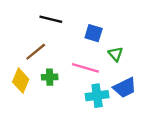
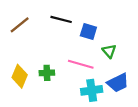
black line: (51, 19) -> (61, 19), moved
brown line: (36, 52) -> (20, 25), moved

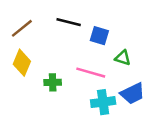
green triangle: (109, 51) -> (123, 58), turned -32
yellow diamond: (20, 76) -> (22, 63), moved

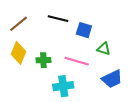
green cross: (53, 82) -> (43, 60), moved
cyan cross: (103, 102) -> (63, 86), moved

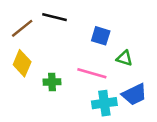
black line: (58, 19) -> (55, 17), moved
green cross: (43, 60) -> (52, 82), moved
cyan cross: (63, 86) -> (104, 103), moved

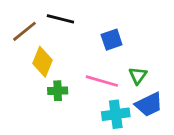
blue square: (101, 36) -> (112, 40), turned -36
green triangle: (124, 58) -> (138, 76), moved, turned 49
yellow diamond: (22, 63) -> (42, 62), moved

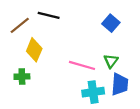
blue square: (112, 40) -> (111, 23), moved, turned -30
green cross: (58, 91) -> (22, 77), moved
blue trapezoid: (149, 105) -> (120, 84), turned -60

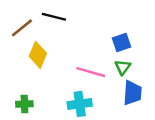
blue square: (111, 23) -> (121, 43), moved, turned 30
green cross: (22, 77) -> (24, 104), moved
cyan cross: (93, 92) -> (80, 104), moved

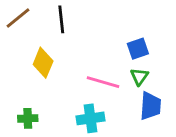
black line: (54, 17) -> (61, 19), turned 70
brown line: (22, 28) -> (18, 18), moved

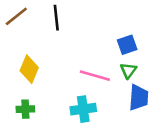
yellow diamond: (43, 63) -> (29, 69), moved

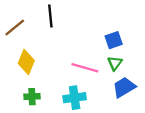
brown line: (16, 16) -> (15, 28), moved
blue trapezoid: (139, 98) -> (124, 87), turned -125
green cross: (25, 109) -> (32, 97), moved

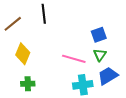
cyan cross: (75, 98) -> (83, 85), moved

